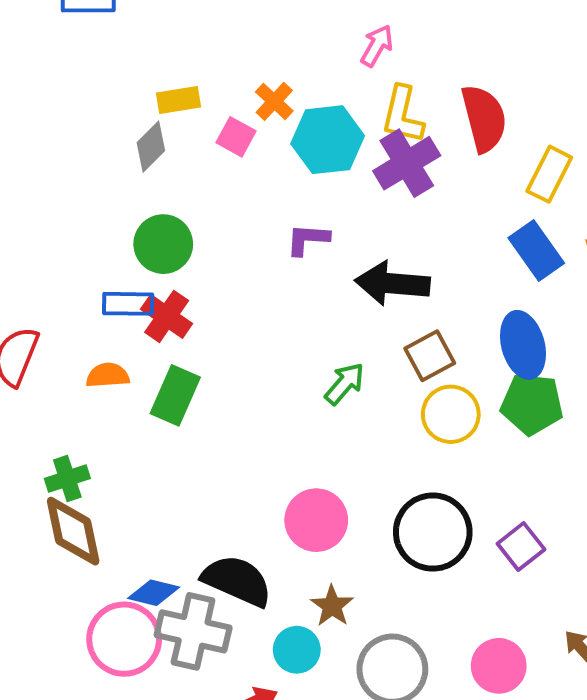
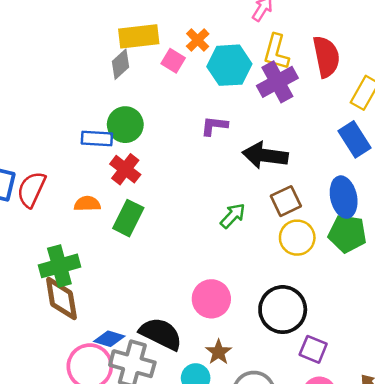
yellow rectangle: (178, 100) -> (139, 36), size x1.5
blue rectangle: (128, 304) -> (97, 138), moved
green cross: (67, 478) -> (59, 266), size x1.5
purple square: (521, 547) -> (313, 349), moved, turned -32

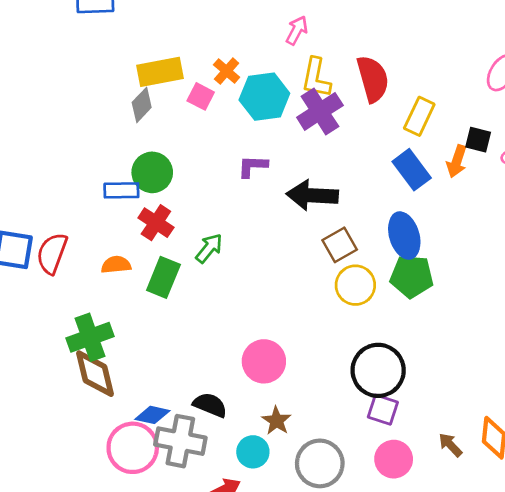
green arrow: (233, 216) -> (209, 248), moved
black circle: (283, 310) -> (378, 370), moved
black semicircle: (161, 334) -> (210, 405), size x0.7

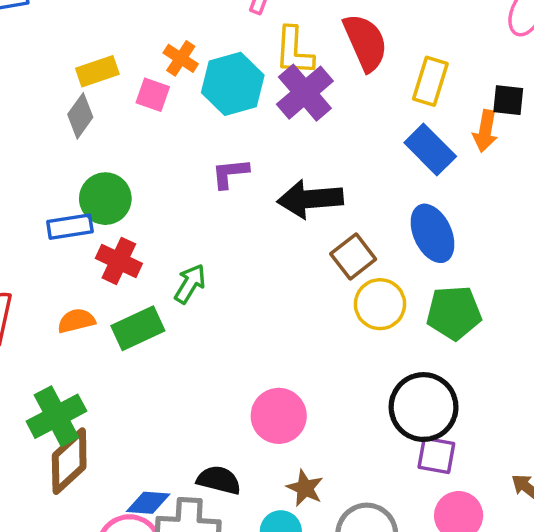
yellow rectangle: (160, 72) -> (97, 71), size x0.7
green pentagon: (412, 276) -> (454, 313), moved
green rectangle: (163, 277) -> (138, 328), turned 51
brown diamond: (95, 374) -> (69, 461), turned 69

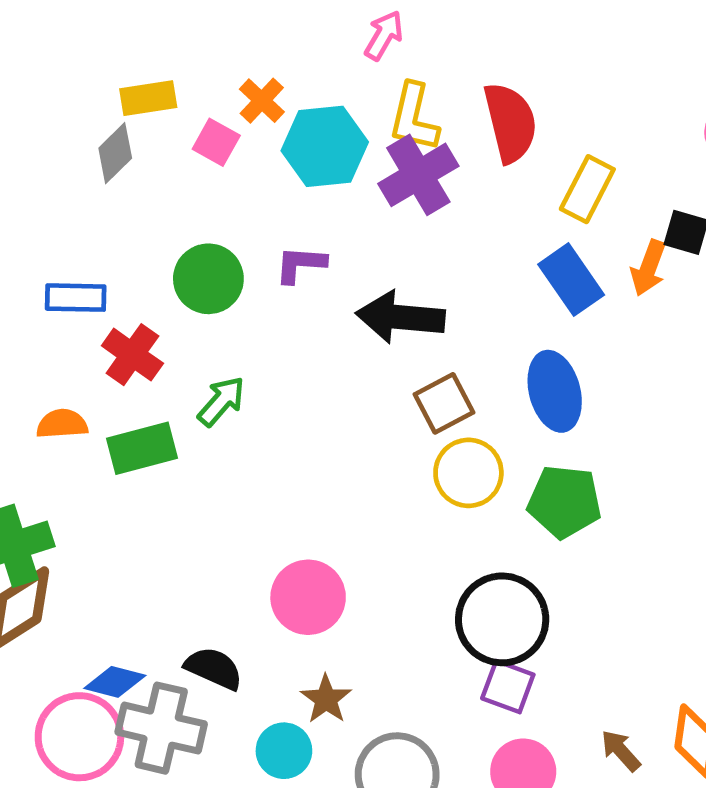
green circle: (105, 199) -> (208, 279), moved

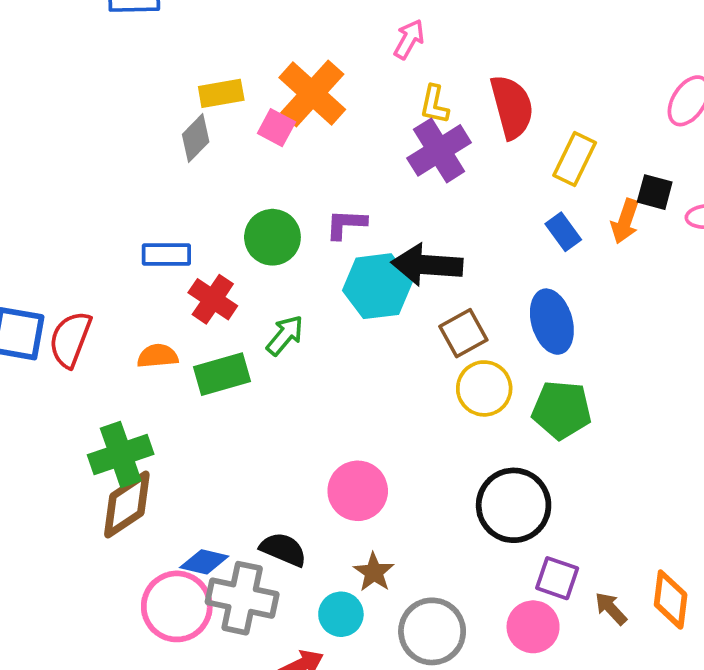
orange cross: (262, 101) -> (312, 93), size x1.8
yellow L-shape: (414, 117) -> (434, 104), size x0.7
cyan hexagon: (325, 146) -> (377, 286), moved
blue rectangle: (571, 280) -> (563, 232), size x0.7
purple square: (508, 687) -> (557, 578), moved

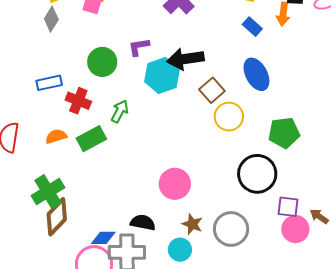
green pentagon: (562, 410) -> (284, 133), moved
pink circle: (533, 627) -> (295, 229), moved
gray circle: (432, 631) -> (231, 229), moved

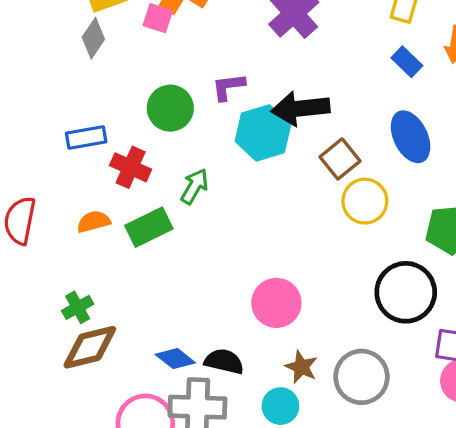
green cross: (48, 192) -> (78, 307), size x0.6
brown diamond: (57, 217) -> (90, 347), turned 30
blue diamond: (103, 238) -> (175, 359), moved, turned 35

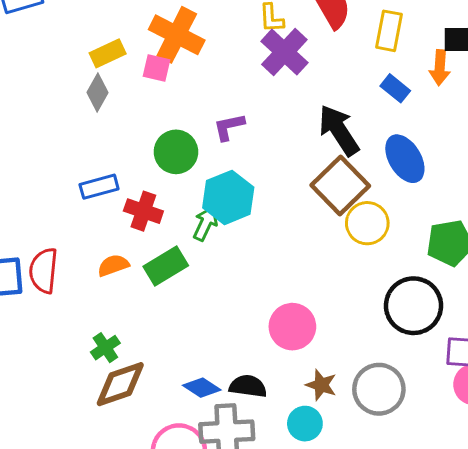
black arrow: (300, 108) -> (339, 130), moved, turned 68
cyan hexagon: (263, 133) -> (228, 197), moved
brown square: (340, 159) -> (340, 186), size x1.5

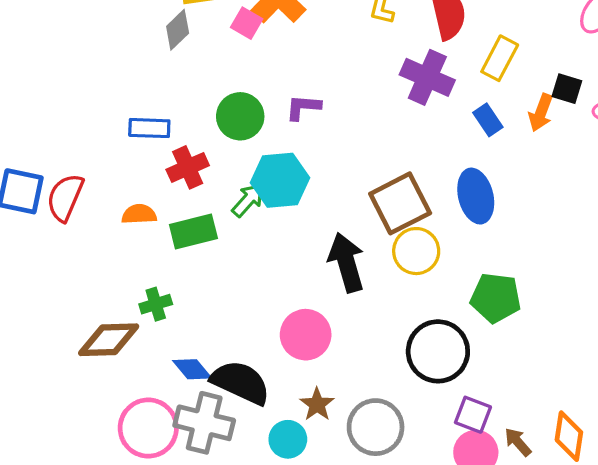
purple cross: (284, 52) -> (427, 77), moved, turned -36
black arrow: (339, 130) -> (346, 262), moved
red cross: (143, 211) -> (188, 167), turned 30
green cross: (105, 348) -> (156, 304), moved
black semicircle: (248, 386) -> (241, 382), size x1.5

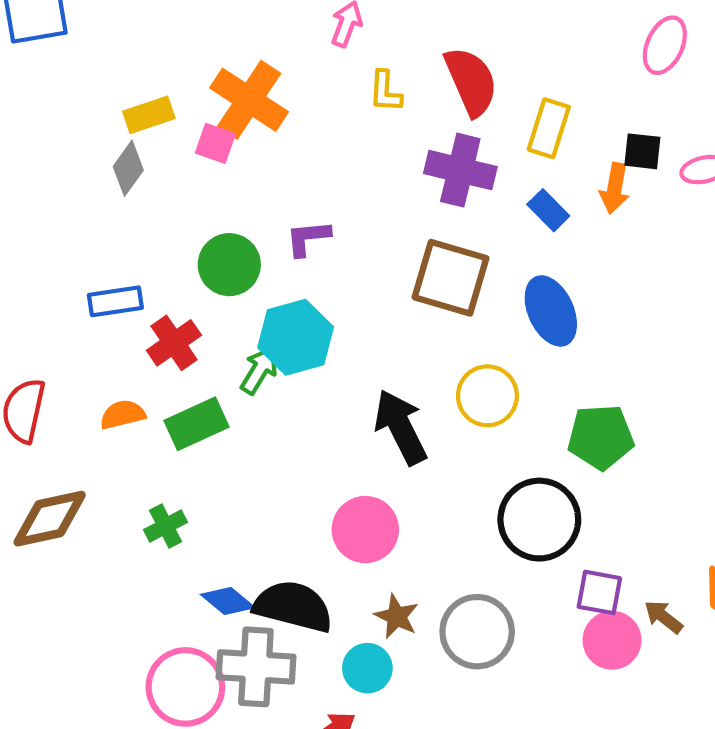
brown square: (400, 203) -> (451, 278), moved, turned -36
brown diamond: (109, 340) -> (50, 519), moved

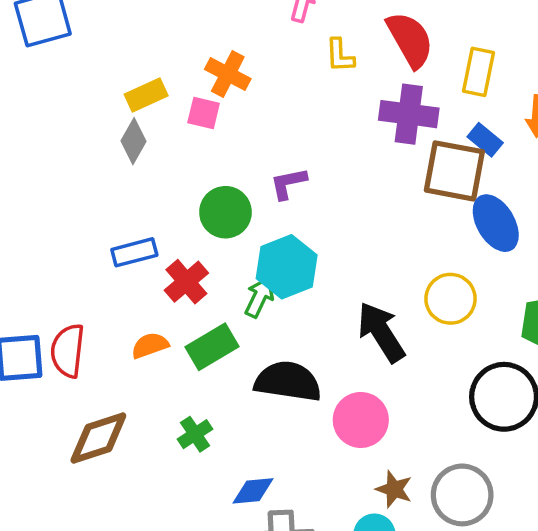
orange cross: (249, 100) -> (228, 74), size x0.7
brown square: (451, 278) -> (454, 171), moved
blue diamond: (228, 601) -> (253, 491), turned -39
black semicircle: (293, 606) -> (288, 381), moved

